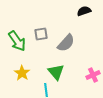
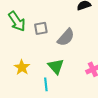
green arrow: (17, 41) -> (17, 21), moved

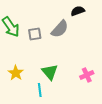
gray semicircle: (66, 37) -> (60, 29), moved

